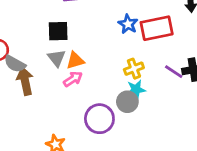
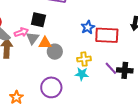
pink arrow: (73, 79) -> (21, 32), moved
gray circle: (127, 102) -> (55, 52), moved

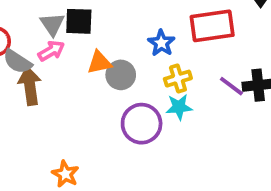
blue star: (88, 27) -> (161, 43), moved
gray triangle: (33, 38) -> (52, 24), moved
purple circle: (51, 87) -> (142, 124), moved

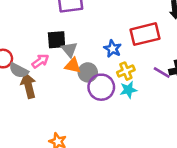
gray triangle: (52, 24) -> (69, 49), moved
orange triangle: (99, 62) -> (73, 66), turned 30
purple circle: (142, 124) -> (101, 87), moved

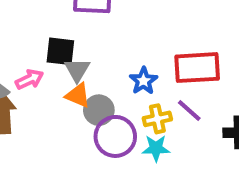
purple line: (162, 72) -> (189, 110), moved

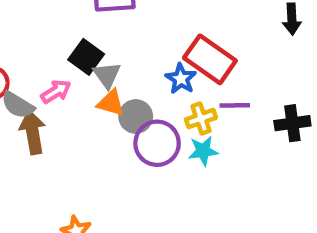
black square: (60, 51) -> (86, 57), turned 36
red rectangle: (197, 68) -> (210, 59), moved, turned 45
purple line: (189, 110) -> (235, 105), turned -36

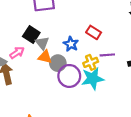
red rectangle: (210, 59) -> (94, 32), size x0.6
blue star: (181, 79) -> (71, 44), moved
cyan star: (203, 151) -> (93, 79), size x1.5

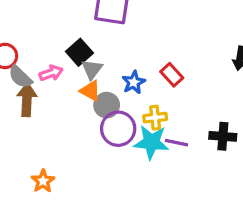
purple line: (107, 55) -> (176, 143), moved

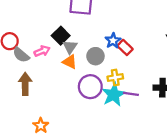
blue star: (134, 82) -> (113, 41), moved
brown arrow: (27, 100) -> (25, 84), moved
gray circle: (107, 105) -> (95, 56), moved
cyan star: (151, 142) -> (114, 95), turned -30

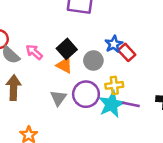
black square: (61, 36) -> (67, 49), moved
gray triangle: (70, 47) -> (58, 98), moved
pink arrow: (42, 51) -> (34, 52), turned -119

